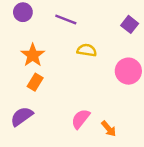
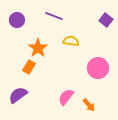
purple circle: (23, 12) -> (17, 20), moved
orange star: (33, 55) -> (38, 48), moved
pink circle: (128, 71) -> (98, 68), moved

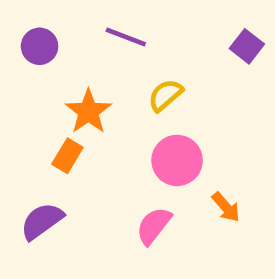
yellow semicircle: (71, 41) -> (165, 95), turned -49
pink circle: (98, 68) -> (177, 160), moved
orange arrow: (89, 105) -> (226, 207), moved

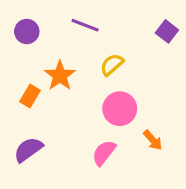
orange rectangle: (67, 156) -> (30, 96), moved

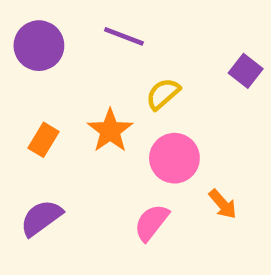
purple circle: (27, 31) -> (39, 46), size x1.4
purple square: (167, 31) -> (246, 71), moved
orange star: (60, 76) -> (110, 131), moved

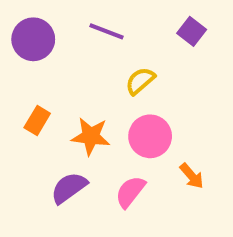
purple square: (246, 71) -> (192, 31), moved
orange star: (110, 131) -> (91, 136), moved, turned -30
purple semicircle: (41, 218) -> (69, 188), moved

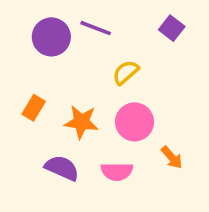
purple circle: (33, 39) -> (51, 37), moved
purple semicircle: (69, 188) -> (62, 168), turned 60
pink semicircle: (130, 192) -> (117, 172), turned -128

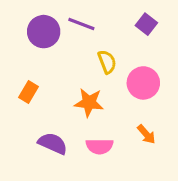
yellow semicircle: (126, 72) -> (107, 62), turned 110
orange star: (81, 122) -> (89, 103), moved
pink circle: (135, 122) -> (143, 83), moved

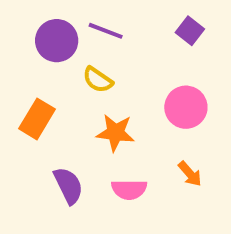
yellow semicircle: (107, 62) -> (98, 80), moved, turned 145
orange rectangle: (29, 92) -> (37, 119), size x1.4
purple semicircle: (53, 143) -> (68, 186), turned 40

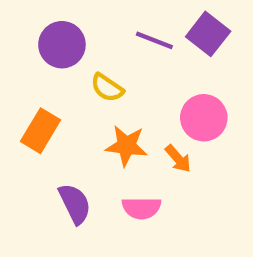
purple line: (106, 31) -> (154, 40), moved
purple square: (190, 31) -> (208, 34), size x1.4
orange arrow: (190, 174) -> (178, 159), moved

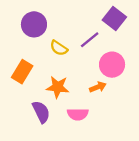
purple line: (154, 40) -> (90, 40), moved, turned -60
orange star: (126, 146) -> (58, 87), moved
orange arrow: (178, 159) -> (98, 87), turned -70

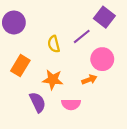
purple circle: (34, 24) -> (14, 22), moved
yellow semicircle: (59, 48) -> (54, 44), turned 42

